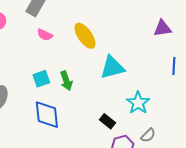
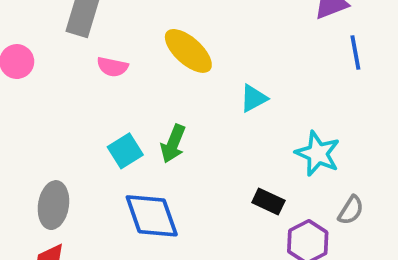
blue line: (174, 66) -> (355, 53), moved
cyan triangle: (112, 67) -> (254, 98), size x0.6
green arrow: (66, 81) -> (173, 144), turned 54

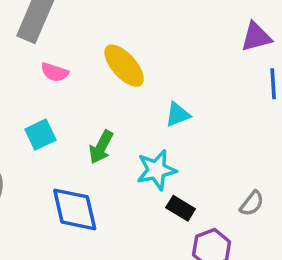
cyan square: (125, 151) -> (40, 135), moved
cyan star: (318, 154) -> (156, 170), moved, turned 30
gray semicircle: (351, 210) -> (252, 203), moved

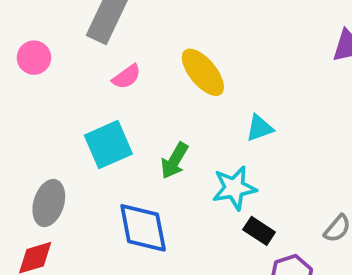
pink semicircle: (55, 72) -> (126, 77), turned -56
cyan square: (40, 135) -> (108, 145), size x1.4

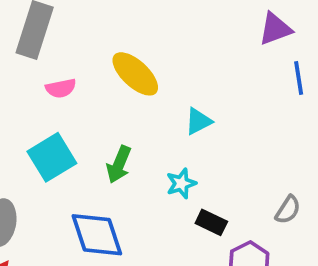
pink semicircle: (126, 77) -> (61, 88), turned 32
cyan star: (234, 188) -> (181, 183), size x0.7

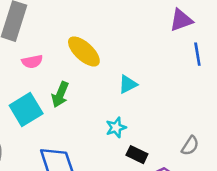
green arrow: (119, 164) -> (60, 95), moved

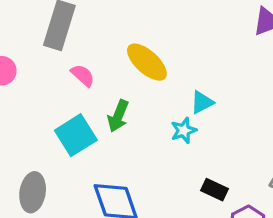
pink semicircle: (32, 62) -> (83, 75), turned -126
cyan star: (116, 128) -> (184, 130), moved

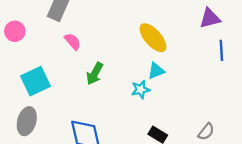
yellow ellipse: (147, 62) -> (153, 38), moved
cyan square: (76, 135) -> (35, 81), moved

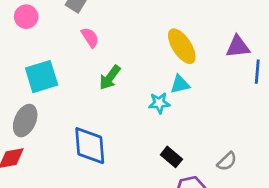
purple triangle: (210, 18) -> (238, 47), moved

